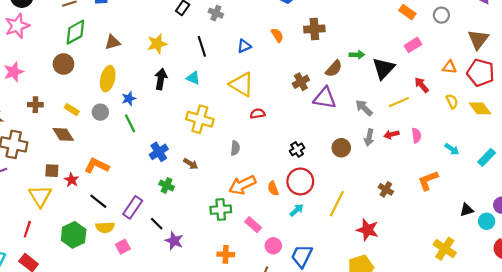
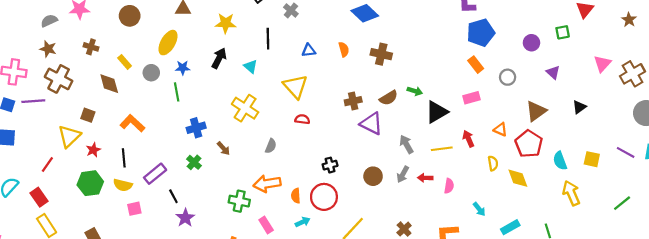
red star: (72, 180) -> (93, 150), moved
black line: (98, 201) -> (124, 158), turned 30
cyan arrow: (297, 210) -> (303, 222), moved

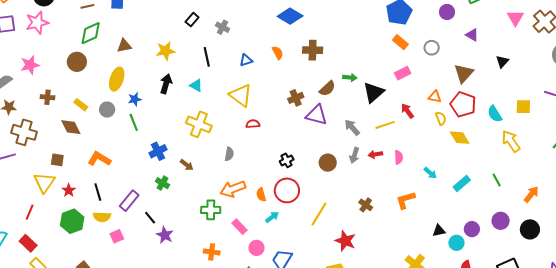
yellow semicircle: (493, 163) -> (441, 118), moved

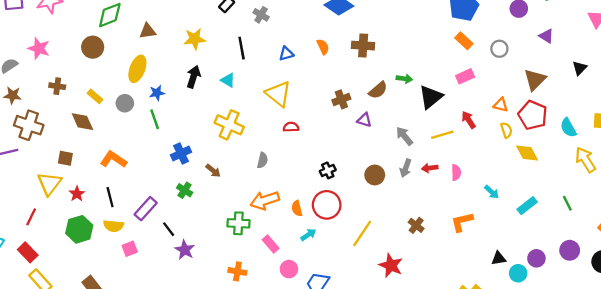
pink star: (30, 65) -> (39, 48), turned 30
purple triangle: (317, 115) -> (364, 120), size x0.6

